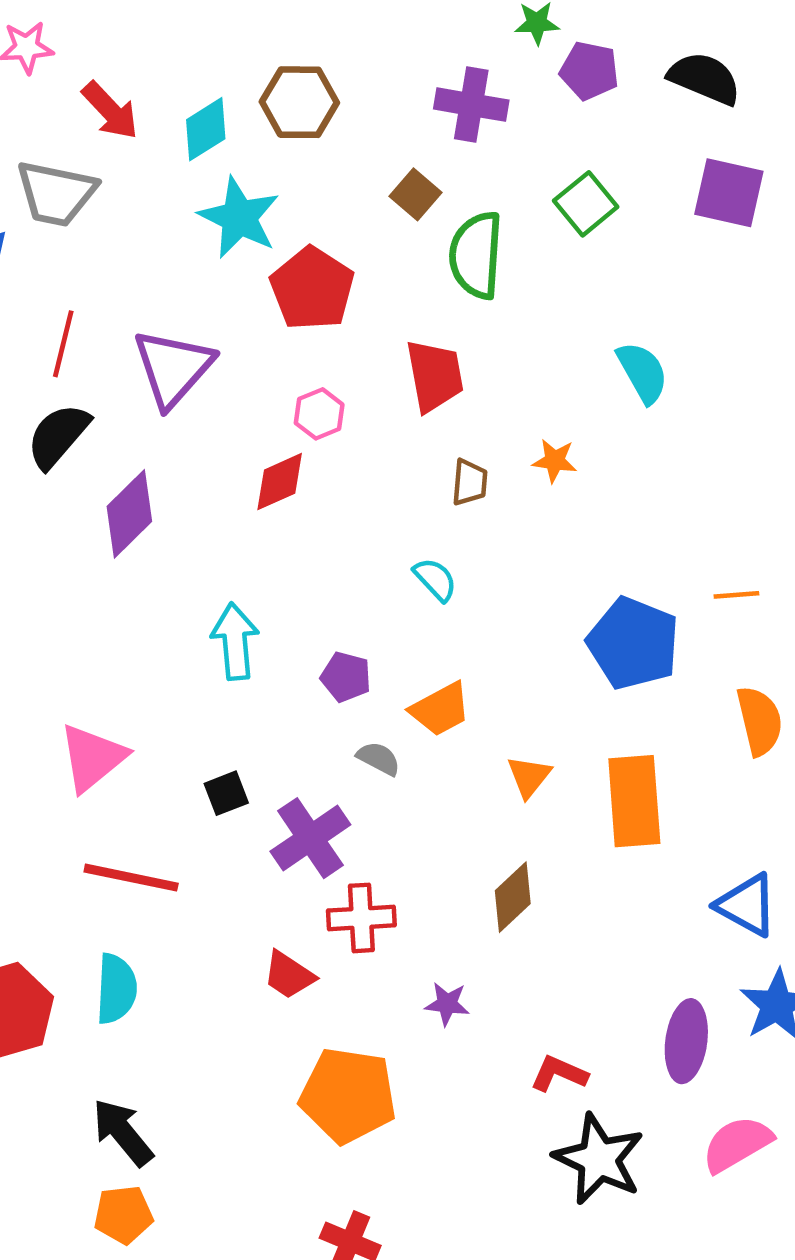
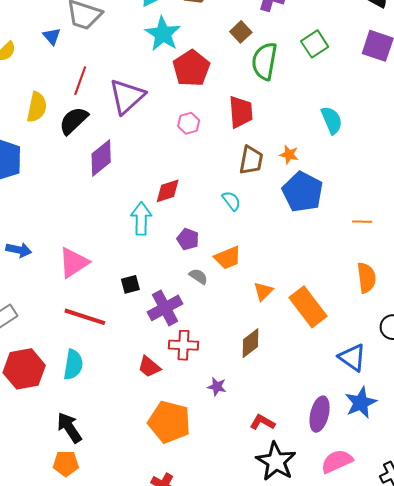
red diamond: (280, 482) -> (168, 191), moved
brown trapezoid: (470, 482) -> (251, 160), size x1.4
blue pentagon: (633, 643) -> (303, 192), moved
orange rectangle: (634, 801) -> (308, 307), turned -39

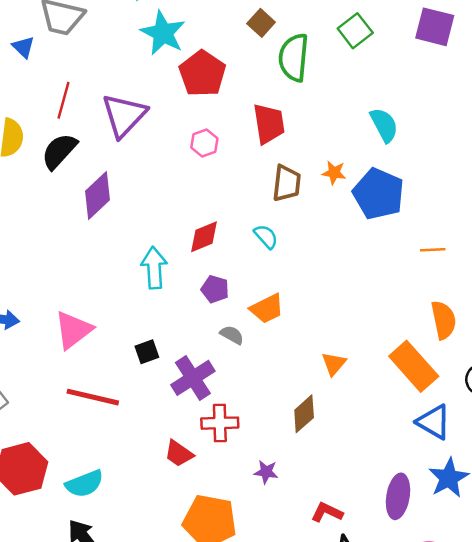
red diamond: (168, 191) -> (204, 237), moved
blue pentagon: (303, 192) -> (378, 194), moved
orange triangle: (263, 291) -> (334, 364), moved
orange rectangle: (308, 307) -> (414, 366), moved
cyan semicircle: (73, 365) -> (85, 484), moved, turned 64

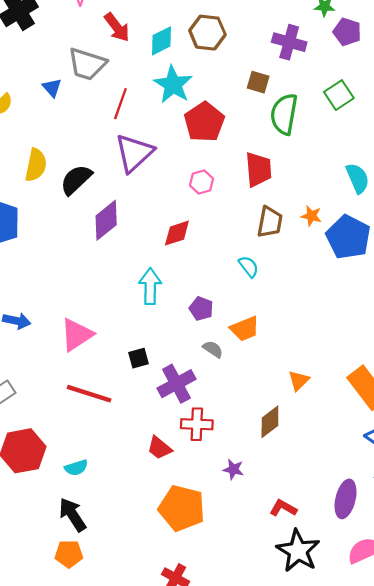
brown square: (261, 23) -> (258, 82), turned -30
red line: (64, 100) -> (120, 104), moved
red diamond: (204, 237) -> (177, 233), moved
cyan semicircle: (85, 484) -> (76, 468), size x0.7

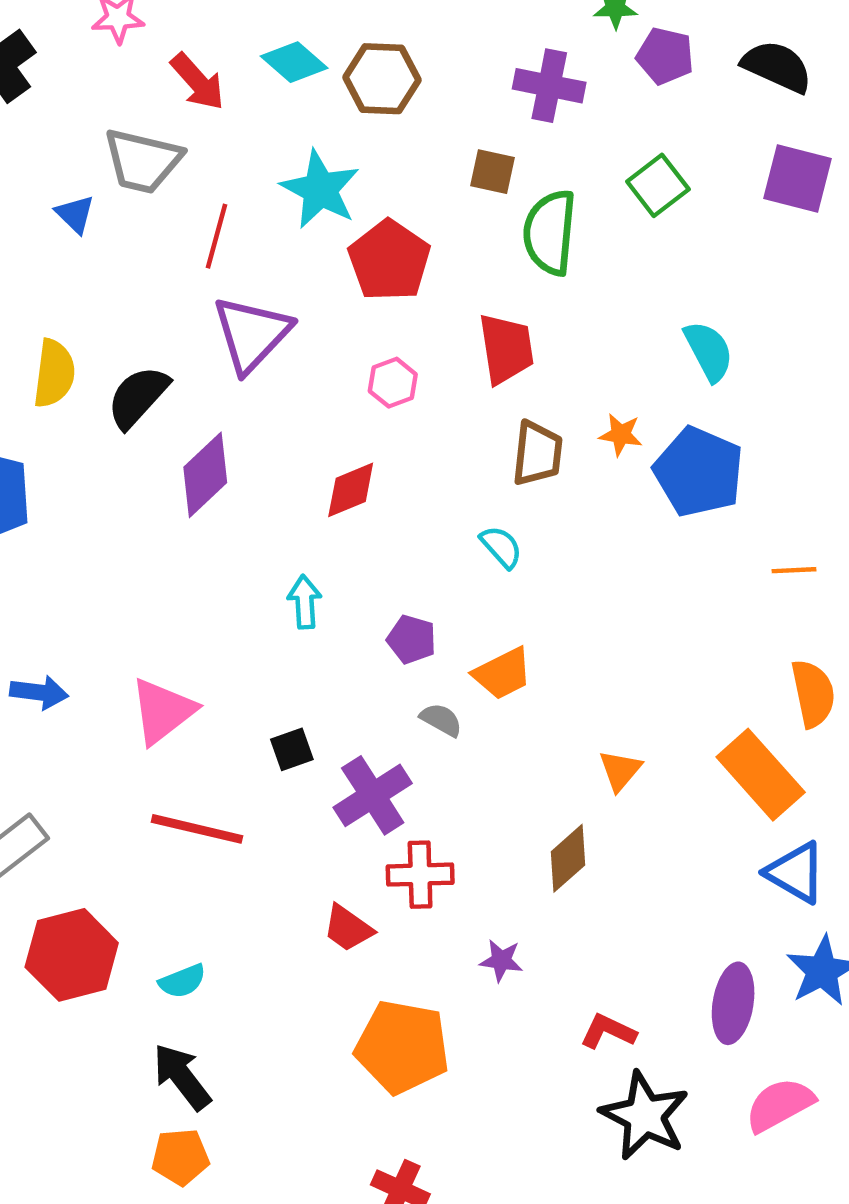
cyan diamond: (162, 41) -> (294, 62), moved, turned 72
cyan arrow: (150, 286) -> (305, 602), size x0.7

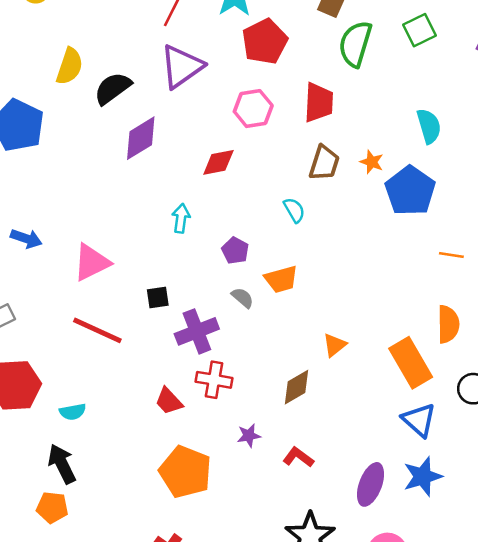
pink hexagon: (393, 383) -> (253, 109), size x1.4
purple star: (501, 960) -> (249, 436), turned -30
red L-shape: (608, 1031) -> (298, 457), moved

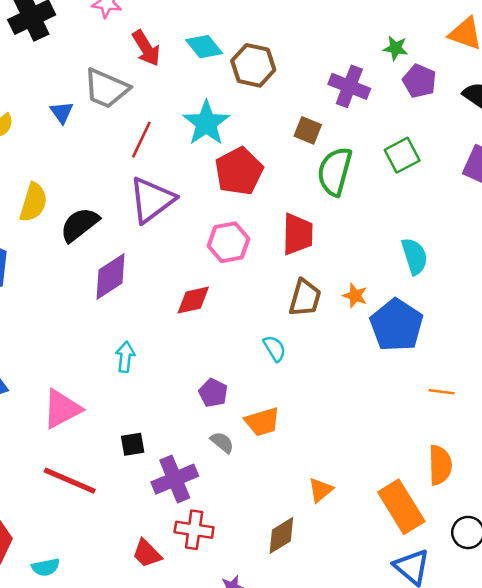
cyan arrow: (181, 218) -> (125, 357), moved

